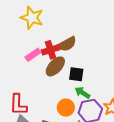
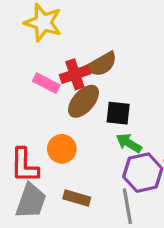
pink rectangle: (33, 55) -> (46, 83), turned 63
orange circle: (66, 108) -> (62, 149), moved

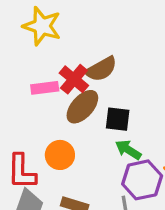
red cross: (75, 74) -> (74, 79), turned -32
pink rectangle: (46, 83) -> (45, 88), turned -35

